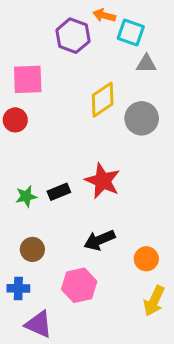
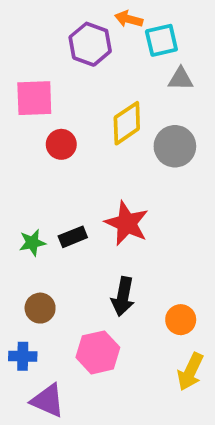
cyan square: (131, 33) -> (161, 40), turned -32
red circle: (15, 120) -> (61, 144), moved
black arrow: (99, 240) -> (123, 297), turned -56

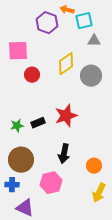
red star: (127, 223) -> (66, 116), turned 30
brown circle: (40, 308) -> (21, 160), size x1.6

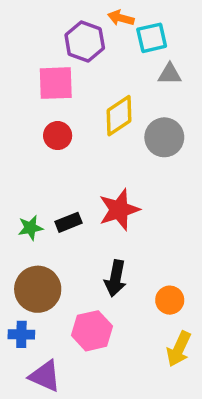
pink square: (18, 51) -> (56, 83), moved

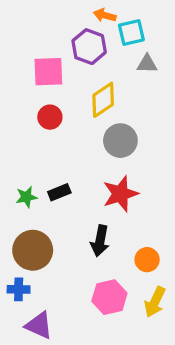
purple hexagon: (85, 41) -> (89, 47), moved
gray circle: (164, 137) -> (120, 141), moved
red star: (119, 210) -> (120, 194), moved
pink hexagon: (92, 331) -> (109, 297), moved

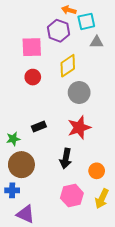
green star: (26, 197) -> (13, 139), moved

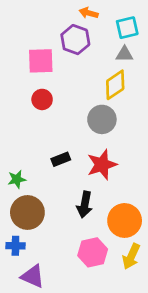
cyan square: (86, 21) -> (127, 28), moved
yellow diamond: (68, 66) -> (115, 85), moved
black rectangle: (39, 127) -> (61, 159), moved
orange circle: (97, 171) -> (125, 220), size x1.6

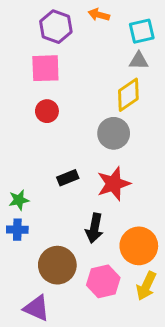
purple hexagon: (75, 40) -> (56, 27), moved
brown circle: (27, 212) -> (57, 265), moved
blue cross: (15, 246) -> (17, 230), moved

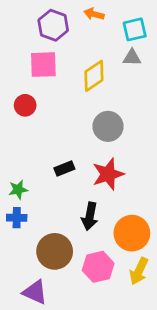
yellow diamond: (128, 95) -> (94, 76), moved
red circle: (47, 111) -> (25, 105), moved

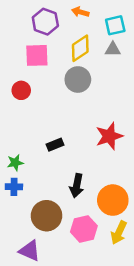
yellow diamond: (94, 76) -> (80, 48), moved
gray circle: (108, 126) -> (78, 80), moved
red star: (108, 174) -> (109, 136), moved

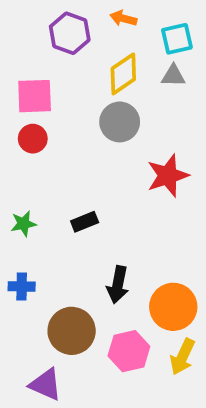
pink square: (37, 55) -> (35, 96), moved
red star: (109, 136) -> (168, 176), moved
green star: (15, 163) -> (24, 224), moved

